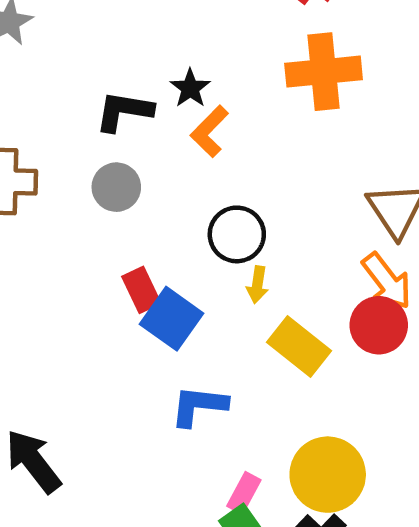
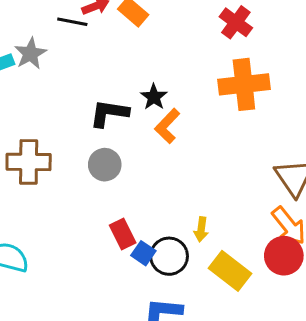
black circle: (237, 234) -> (169, 256), moved
blue square: (172, 319) -> (143, 253), size x0.6

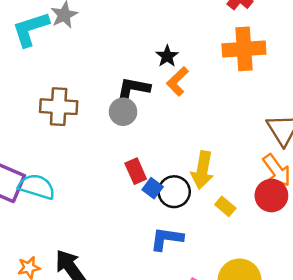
black L-shape: (109, 113) -> (133, 89), moved
yellow arrow: (201, 229) -> (202, 170), size x1.8
yellow rectangle: (230, 271) -> (225, 206), size x0.6

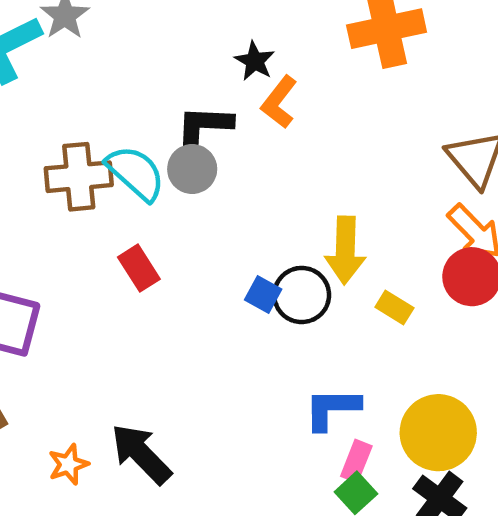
red rectangle: (136, 171) -> (139, 268), moved
cyan semicircle: (37, 187) -> (135, 173), moved, turned 33
blue L-shape: (167, 239) -> (332, 409), moved

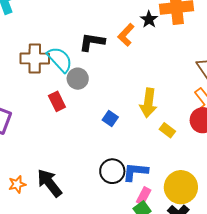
black star: (255, 61) -> (149, 19), moved
gray circle: (192, 169) -> (78, 79), moved
black circle: (302, 295) -> (112, 171), moved

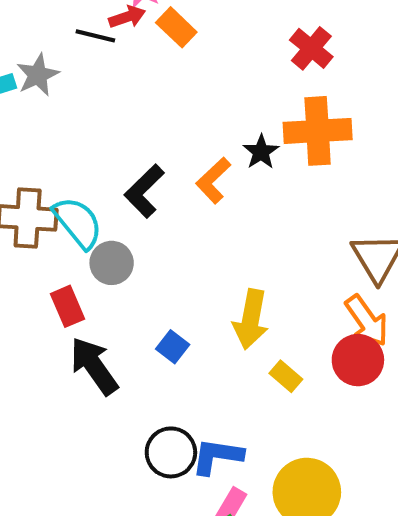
black L-shape: (92, 42) -> (144, 191), turned -56
black arrow: (50, 183) -> (94, 366), moved

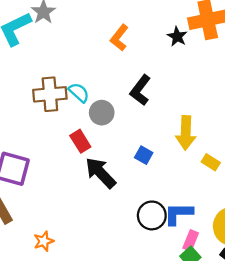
orange L-shape: (213, 180) -> (119, 38), moved
black L-shape: (144, 191) -> (140, 90), moved
cyan semicircle: (78, 222) -> (79, 93), size x0.7

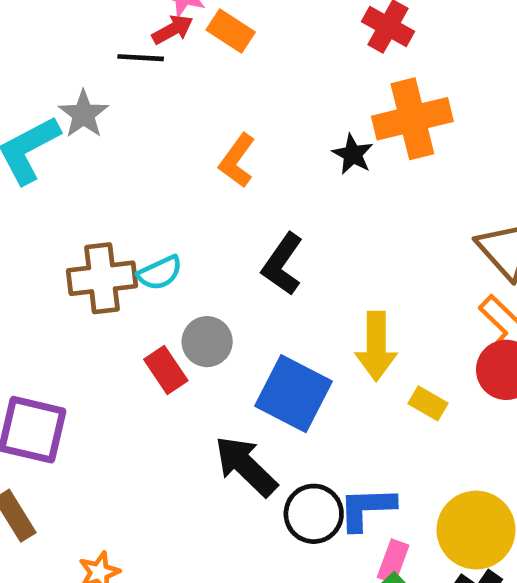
cyan semicircle: (79, 93) -> (160, 273), turned 115
gray circle: (102, 113) -> (207, 342), moved
blue square: (144, 155) -> (294, 394), size x2.0
black arrow: (101, 173) -> (246, 466), moved

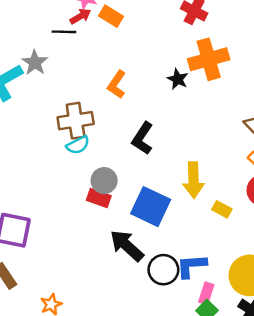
brown cross: (102, 278) -> (76, 121), moved
red rectangle: (166, 370) -> (99, 198), moved, turned -35

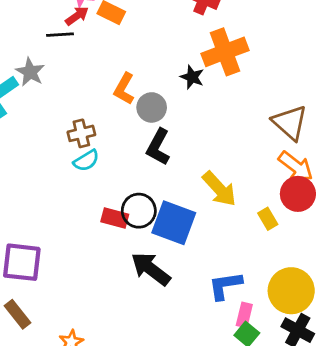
brown cross: (76, 121) -> (81, 133), size x0.7
yellow arrow: (193, 180) -> (219, 189), turned -36
gray circle: (104, 181) -> (152, 107), moved
yellow rectangle: (222, 209) -> (268, 219), moved, turned 36
black circle: (163, 270) -> (139, 211), moved

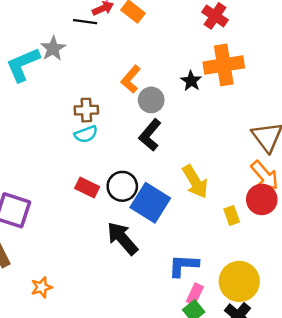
red rectangle: (115, 218) -> (87, 188), moved

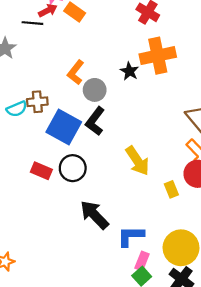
cyan semicircle: (86, 134) -> (17, 109), moved
blue square: (150, 203) -> (64, 127), moved
black arrow: (122, 238) -> (94, 215), moved

